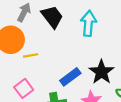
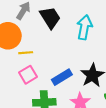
pink square: (24, 88) -> (28, 75), moved

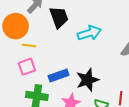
cyan arrow: (84, 27) -> (89, 33), turned 50

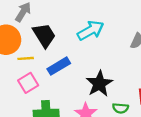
black trapezoid: (59, 17) -> (44, 35), moved
blue rectangle: (58, 76) -> (59, 66), moved

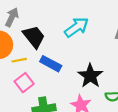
blue rectangle: (59, 66) -> (51, 64), turned 66

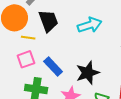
blue rectangle: (51, 64) -> (53, 67), moved

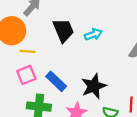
black trapezoid: (48, 21) -> (63, 30), moved
cyan arrow: (90, 25) -> (93, 34), size x0.7

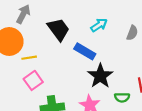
cyan arrow: (93, 34) -> (99, 25), moved
blue rectangle: (56, 81) -> (85, 51), moved

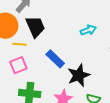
black trapezoid: (59, 29) -> (35, 27), moved
blue rectangle: (85, 51) -> (55, 59), moved

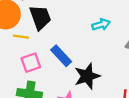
pink square: (18, 65) -> (31, 63), moved

